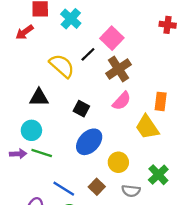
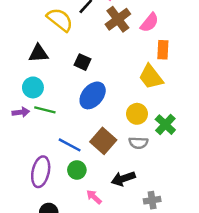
pink semicircle: (122, 101) -> (149, 23), moved
yellow circle: (118, 162) -> (137, 114), moved
brown square: (97, 187) -> (103, 141), size x1.5

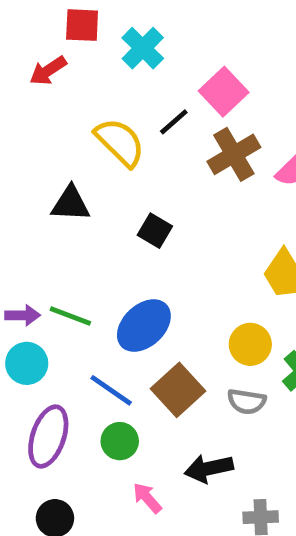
cyan circle: (33, 87) -> (27, 363), moved
blue ellipse: (93, 95) -> (144, 326), moved

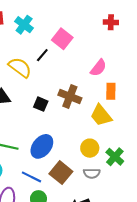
brown cross: (234, 154) -> (70, 97), moved, turned -30

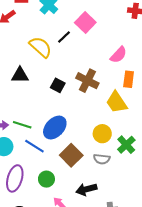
blue line: (31, 177) -> (34, 146), moved

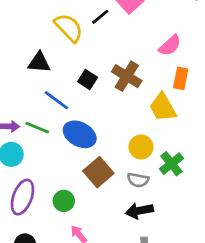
blue ellipse: (55, 128) -> (80, 134), turned 70
blue line: (34, 146) -> (56, 100), moved
black arrow: (86, 189) -> (139, 211), moved

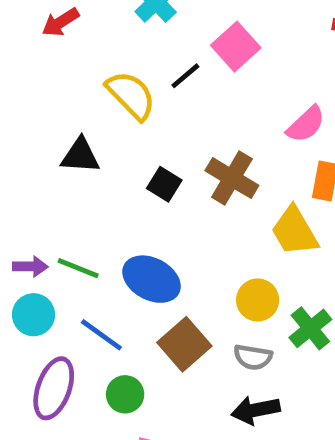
blue line: (56, 100) -> (101, 335), moved

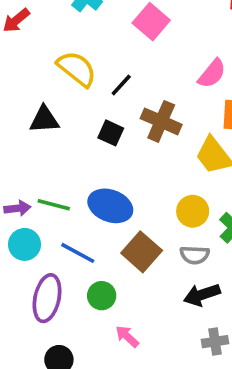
black line: (185, 76) -> (121, 85), moved

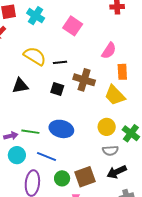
black line: (121, 85) -> (60, 62), turned 48
brown square: (142, 252) -> (85, 177), moved, turned 35

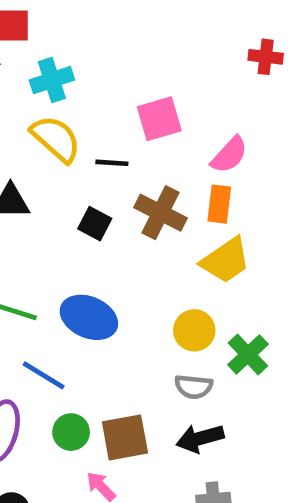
cyan cross: (36, 16) -> (52, 80), moved, turned 30
pink square: (73, 26) -> (159, 119), moved, turned 30
orange rectangle: (122, 72) -> (219, 204), moved
yellow trapezoid: (115, 95) -> (226, 260), turned -90

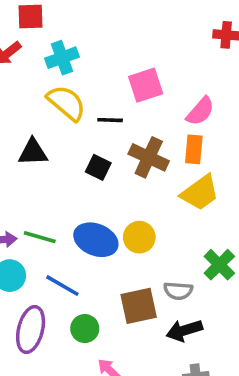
yellow circle: (194, 330) -> (139, 237), moved
brown square: (125, 437) -> (139, 306), moved

